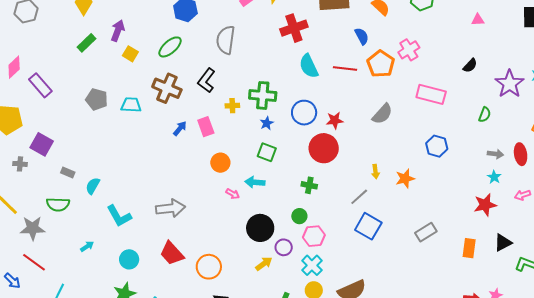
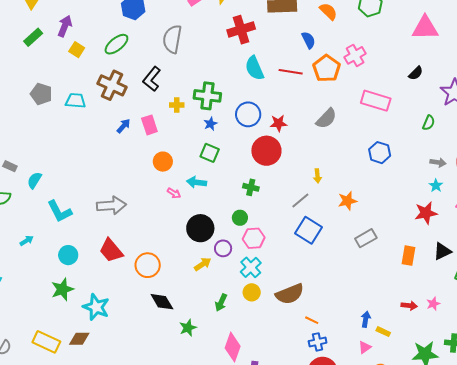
pink triangle: (478, 20) -> (425, 28), size x2.0
orange star: (405, 178) -> (347, 201), moved

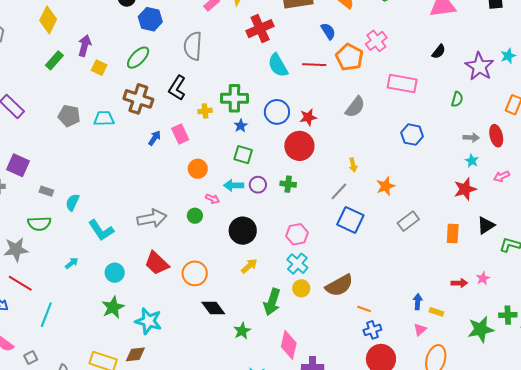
green circle: (240, 218) -> (195, 216), moved
purple circle: (223, 248) -> (258, 185), moved
green arrow: (221, 302) -> (272, 302), size x1.5

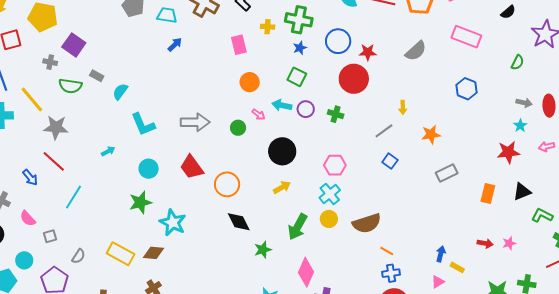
blue arrow: (155, 138) -> (175, 44), moved
blue square: (350, 220) -> (390, 161), size x0.6
green semicircle: (39, 224) -> (70, 86), moved

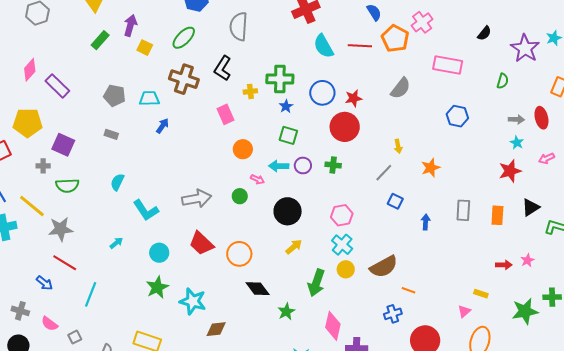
gray rectangle: (97, 76) -> (111, 134), moved
gray rectangle: (447, 173) -> (463, 210), moved, turned -50
brown diamond: (154, 253) -> (216, 329), moved
blue arrow: (441, 254) -> (426, 222), moved
blue cross: (391, 273) -> (393, 314), moved

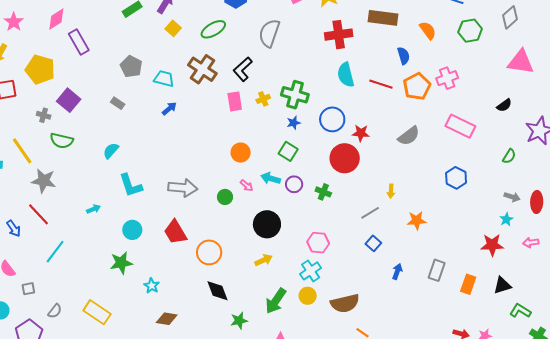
yellow cross: (250, 91) -> (263, 99), turned -32
pink rectangle: (226, 114) -> (235, 101), moved
cyan star: (193, 301) -> (152, 286), size x0.6

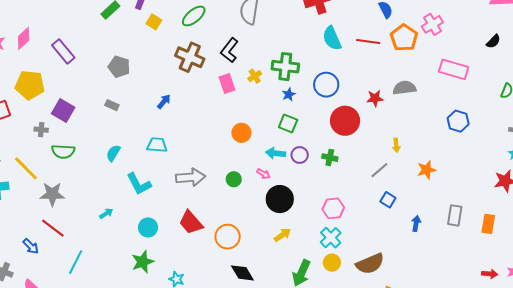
pink diamond: (56, 19) -> (24, 38), moved
cyan trapezoid: (164, 79) -> (157, 145), moved
red star: (361, 133) -> (375, 98), moved
gray semicircle: (409, 136) -> (404, 88), turned -140
pink arrow: (247, 186) -> (264, 174), moved

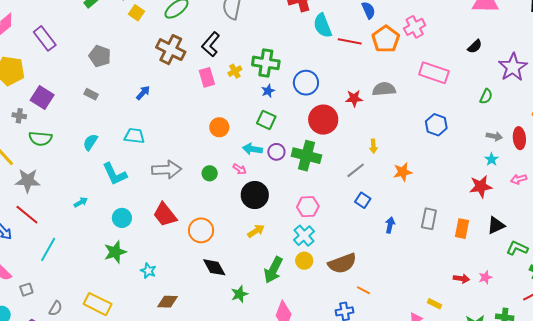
cyan semicircle: (332, 38) -> (323, 26), moved
green cross: (330, 158) -> (306, 156), size x1.8

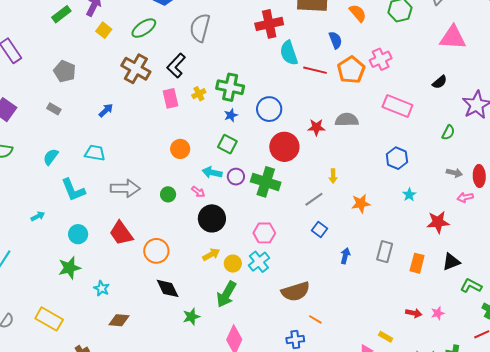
cyan star: (492, 159) -> (409, 195), moved
pink arrow: (519, 179) -> (465, 197), moved
yellow circle: (304, 261) -> (233, 264), moved

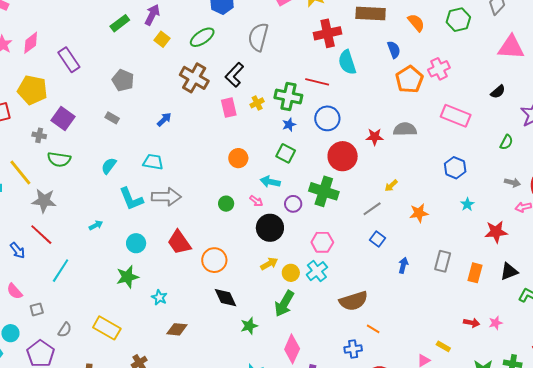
red line: (315, 70) -> (317, 82), moved
yellow arrow: (333, 176) -> (391, 186), turned 48
purple circle: (236, 177) -> (293, 204), moved
gray arrow: (125, 188) -> (166, 197), moved

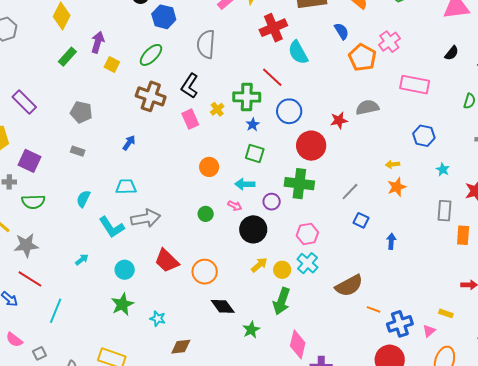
red line: (317, 82) -> (272, 77), turned 40
yellow arrow: (391, 186) -> (393, 164), moved, turned 48
gray rectangle: (443, 261) -> (444, 211), moved
blue cross: (353, 349) -> (400, 324), moved, size x1.4

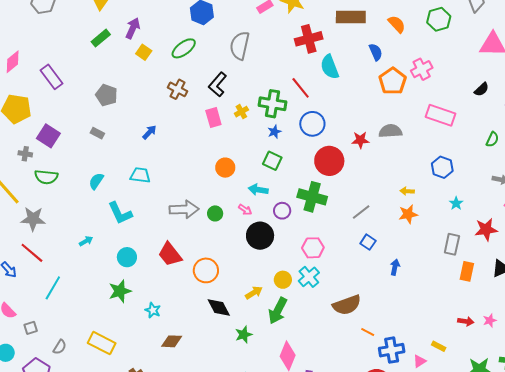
brown cross: (151, 96) -> (178, 89), size x0.7
gray arrow: (146, 218) -> (184, 209), moved
yellow arrow: (259, 265) -> (254, 293), moved

